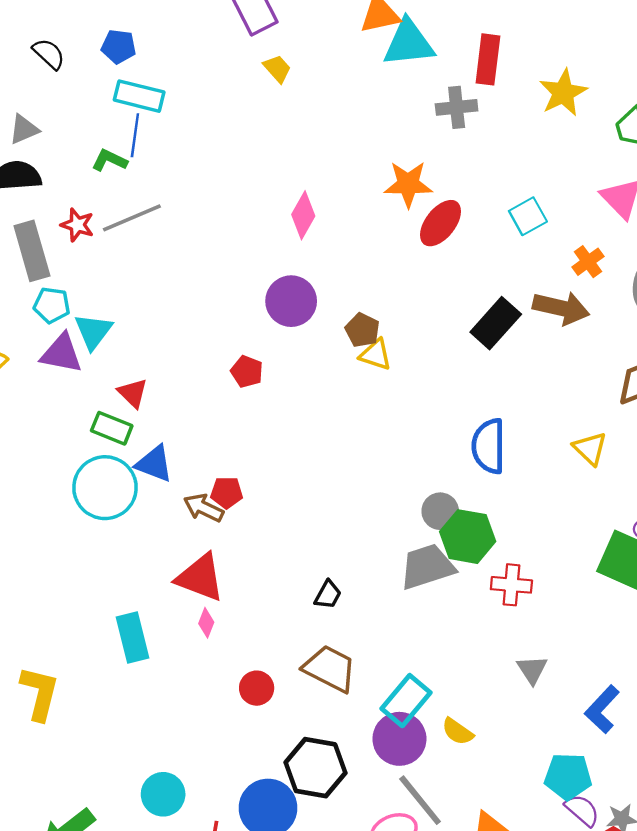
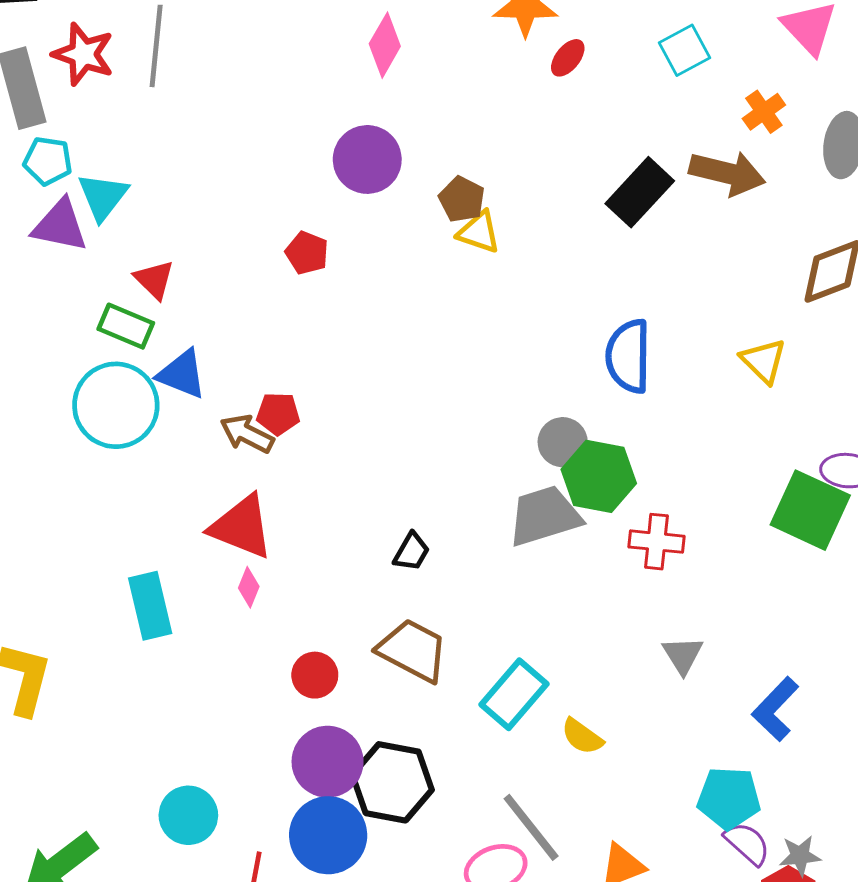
gray line: (132, 218) -> (156, 46), turned -62
red ellipse: (440, 223) -> (568, 58), size x0.6
red star: (77, 225) -> (83, 54), size x1.4
purple circle: (399, 739) -> (328, 762), moved

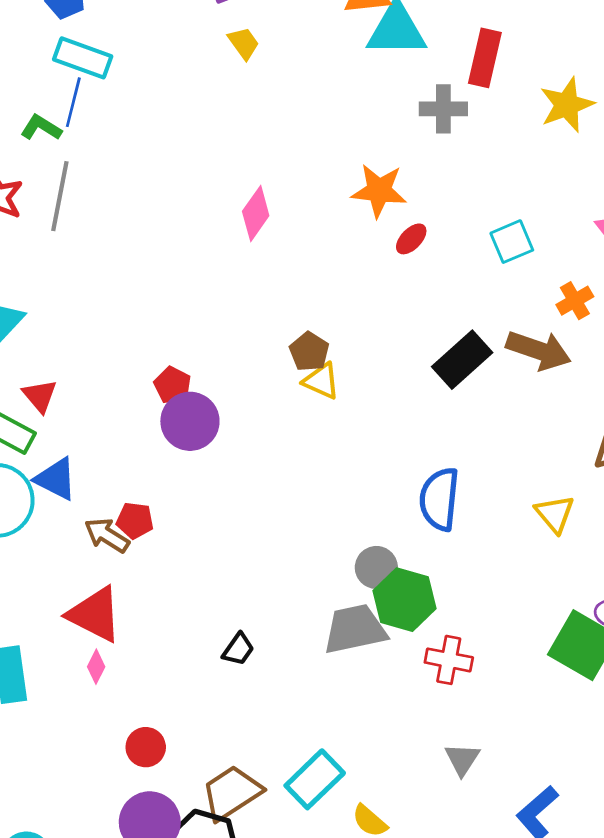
purple circle: (367, 159) -> (190, 421), moved
brown trapezoid: (413, 650) -> (232, 793), moved, turned -66

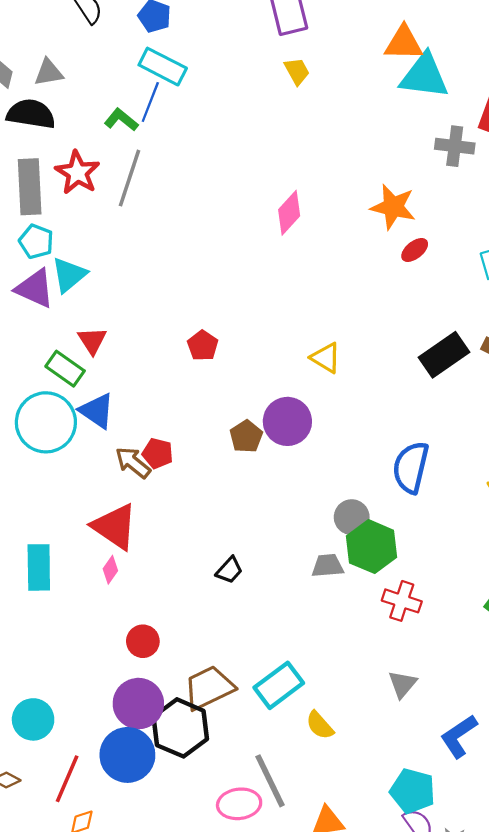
brown pentagon: (309, 352) -> (246, 436), moved
purple circle: (190, 421) -> (287, 421), moved
gray trapezoid: (355, 629) -> (328, 566), size x0.6

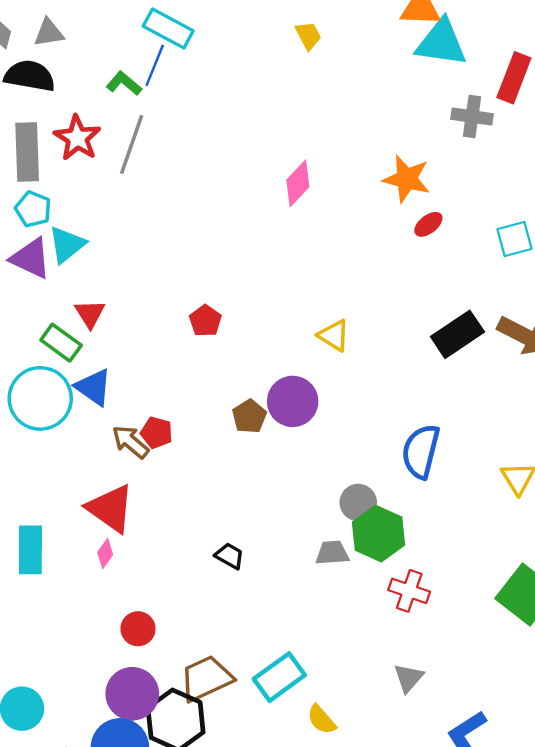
black trapezoid: (229, 570) -> (229, 556), turned -104

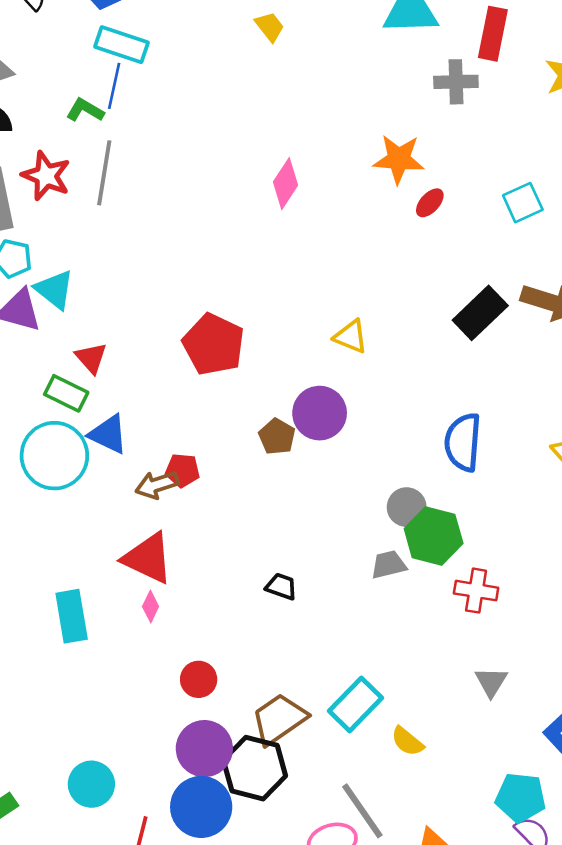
cyan triangle: (67, 245) -> (54, 290), turned -33
red pentagon: (205, 321) -> (213, 344), size x1.8
brown arrow: (130, 442) -> (157, 485), turned -48

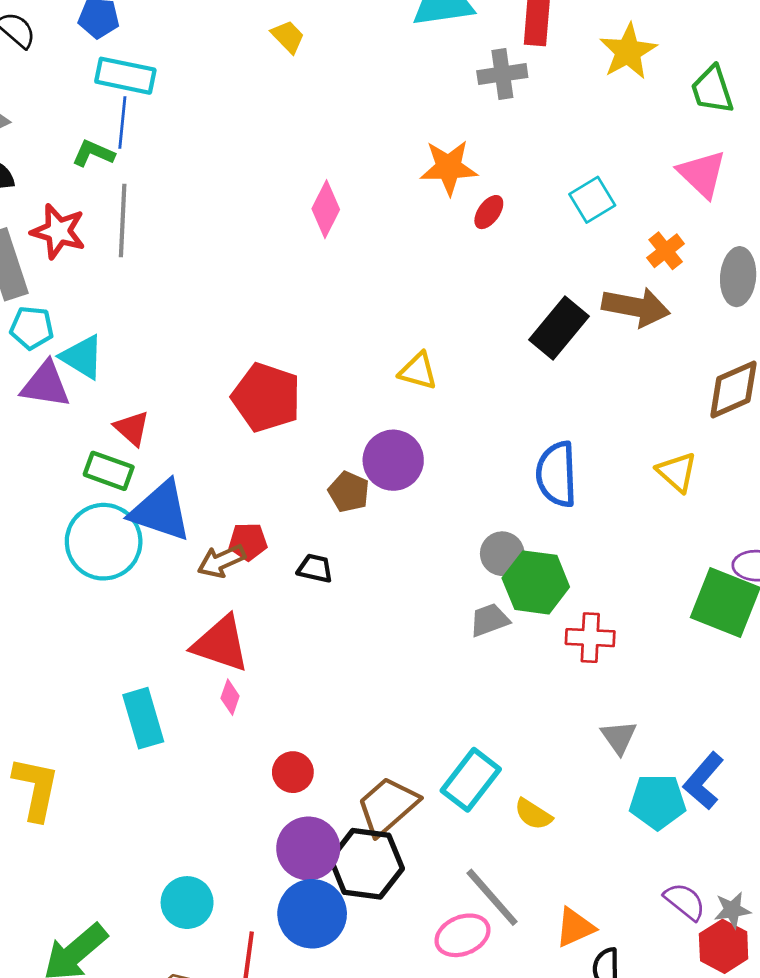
blue triangle: (108, 434) -> (161, 511), size x1.4
black trapezoid: (281, 586) -> (315, 568), moved
cyan pentagon: (521, 797) -> (658, 802), moved

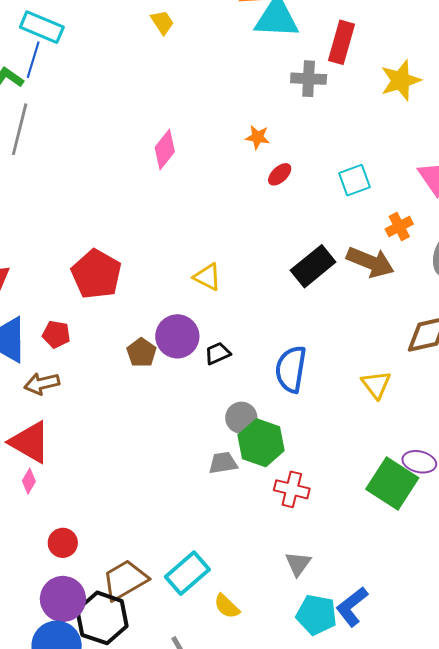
orange star: (449, 167) -> (258, 137), size x0.6
red pentagon: (248, 542) -> (56, 334), moved
black trapezoid: (315, 568) -> (218, 353), moved, turned -48

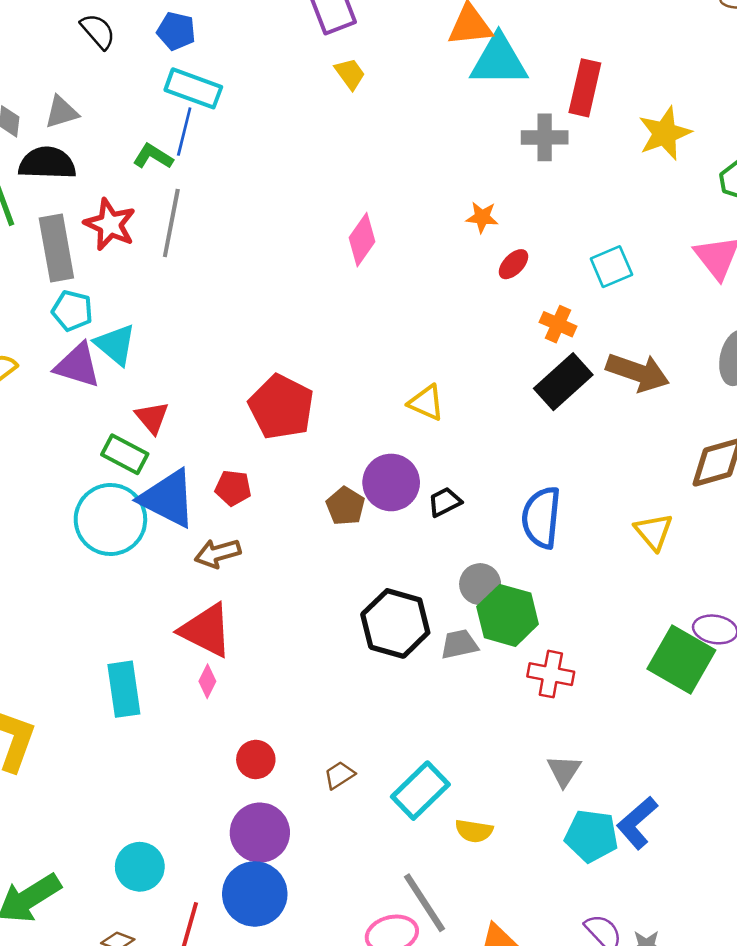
orange cross: (399, 226) -> (558, 324), moved, turned -36
brown trapezoid: (125, 580) -> (339, 775), moved, size x0.5
yellow semicircle: (227, 606) -> (474, 831), turned -32
black hexagon: (102, 618) -> (395, 623), moved

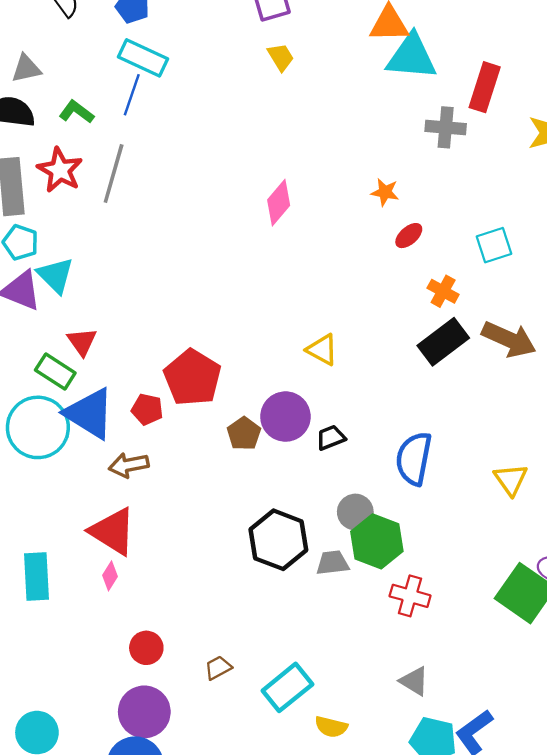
green L-shape: (153, 156) -> (76, 112), moved
red pentagon: (281, 407) -> (192, 378), moved
gray triangle: (564, 771) -> (414, 681), turned -36

